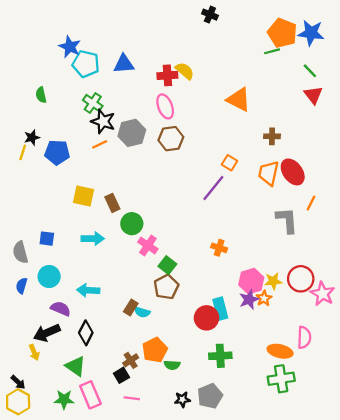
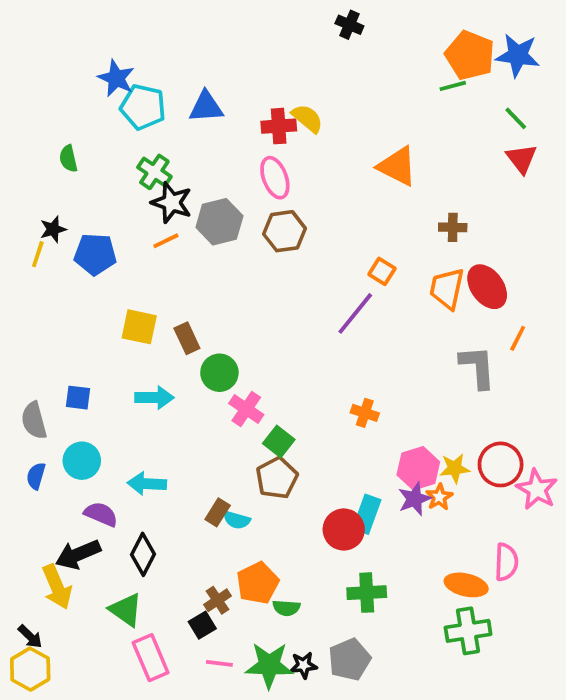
cyan rectangle: (220, 309) -> (367, 514), turned 35
yellow arrow: (34, 352) -> (57, 587), size x1.6
green star: (64, 399) -> (269, 665), moved, size x1.4

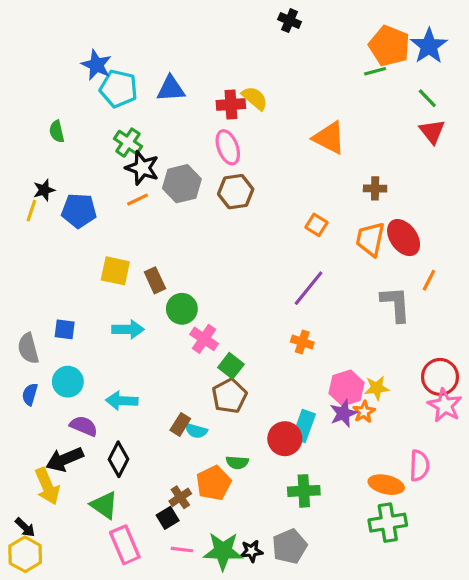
blue star: (518, 55) -> (429, 46), turned 30
purple line: (355, 313) -> (309, 288), moved
red circle: (501, 464) -> (440, 377), moved
green semicircle: (286, 608) -> (237, 462), moved

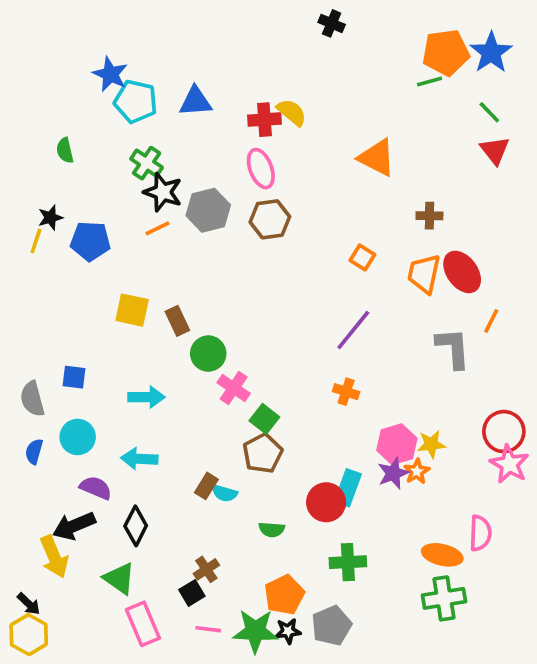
orange pentagon: (389, 46) -> (446, 52), turned -30
cyan arrow: (128, 329) -> (147, 397), moved
orange pentagon: (214, 483) -> (284, 595), moved

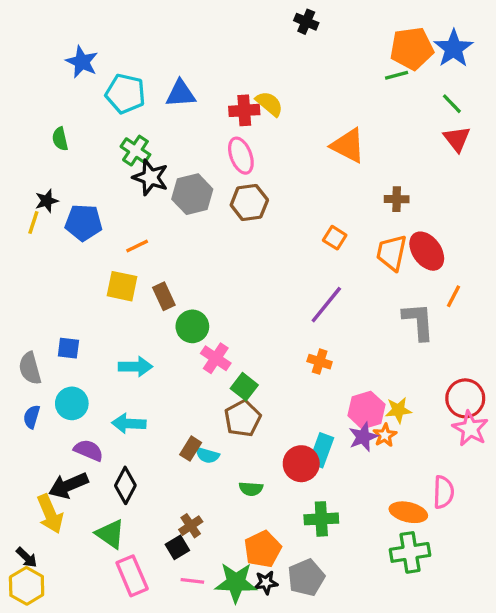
blue star: (110, 74) -> (82, 62), moved
orange line: (157, 228) -> (137, 246), moved

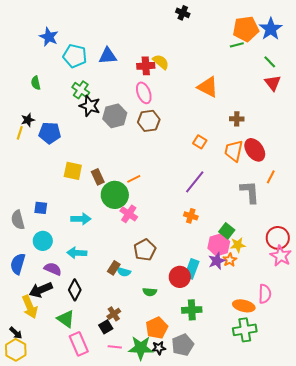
orange line: (137, 246) -> (134, 179), moved
green circle: (192, 326) -> (115, 195), size x1.4
green square: (244, 387) -> (227, 231), moved
blue semicircle: (32, 417) -> (18, 264), moved, size x1.5

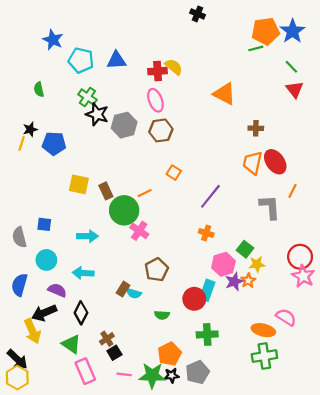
orange square: (200, 142) -> (174, 173), moved
pink hexagon: (219, 245) -> (223, 264), moved
pink semicircle: (265, 294) -> (286, 317), turned -60
brown cross: (114, 314) -> (107, 339), moved
black arrow: (16, 333) -> (17, 359), size x1.5

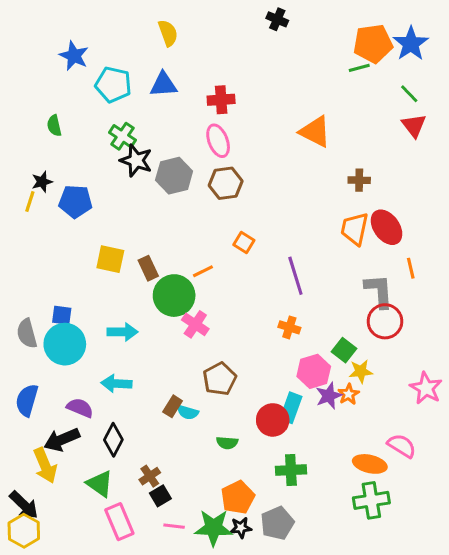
yellow semicircle: (174, 67) -> (168, 33), moved, turned 30
orange line: (292, 191) -> (411, 268), turned -40
purple line: (210, 196) -> (295, 276), turned -56
red circle: (300, 257) -> (385, 321), moved
cyan circle: (46, 260) -> (65, 344), moved, size x1.4

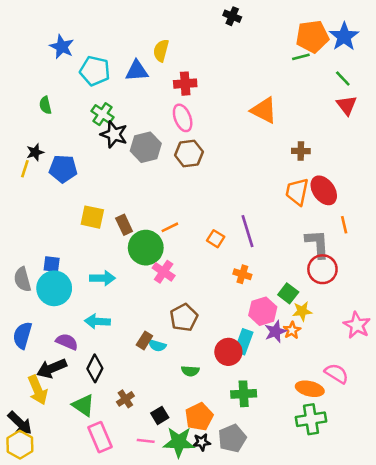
yellow semicircle: (168, 33) -> (161, 51), moved, turned -145
orange square: (244, 242) -> (216, 239), moved
black square: (160, 496) -> (160, 415), moved

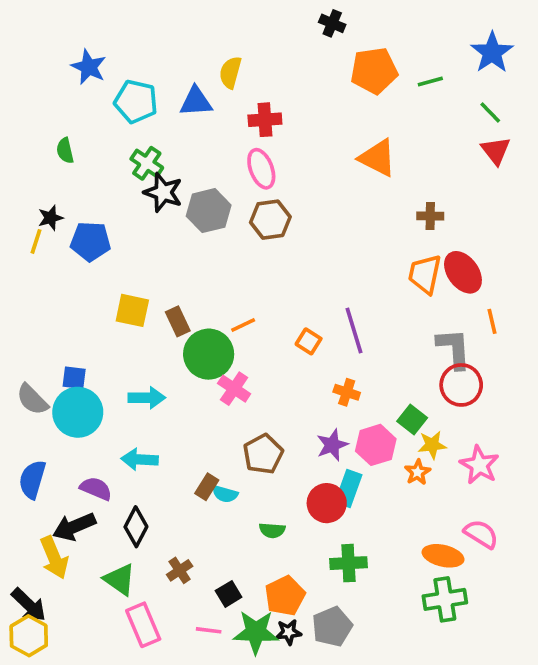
orange pentagon: (312, 37) -> (374, 71), moved
gray semicircle: (22, 279) -> (32, 400), turned -30
pink star: (357, 325) -> (479, 465), moved
purple star: (275, 332) -> (332, 445), moved

